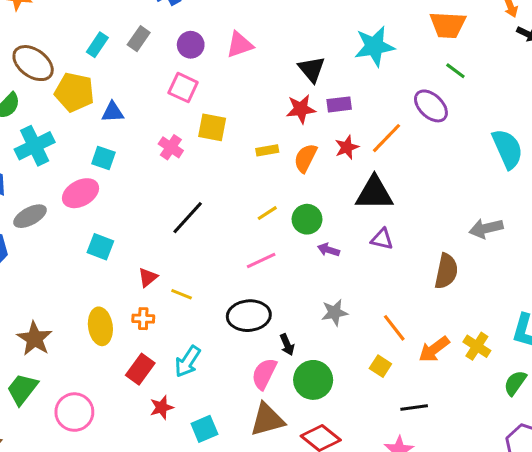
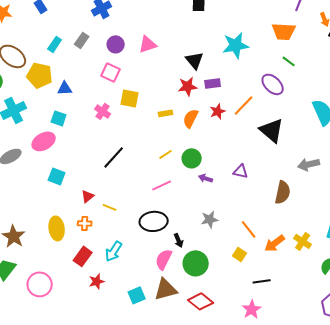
black triangle: (374, 193) -> (272, 130), moved, turned 40
cyan square: (204, 429) -> (137, 295), moved

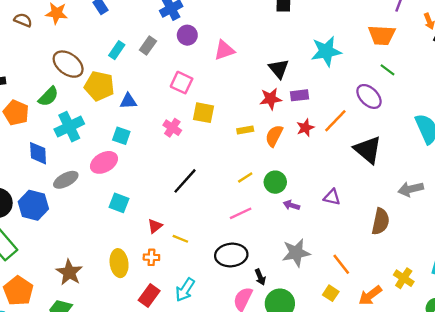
purple circle: (116, 44) -> (187, 35), moved
gray star: (210, 219) -> (296, 253), size x1.4
orange arrow: (275, 243) -> (370, 296), moved

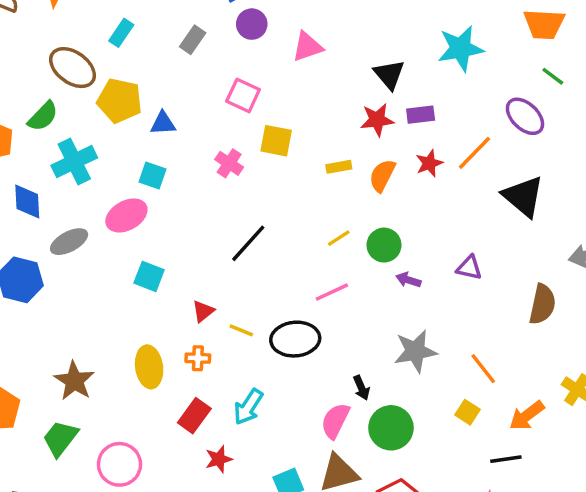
cyan rectangle: (117, 50) -> (121, 33), moved
black ellipse: (231, 255) -> (295, 339), moved

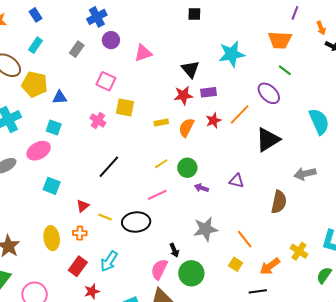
black triangle: (523, 196) -> (268, 140), turned 48

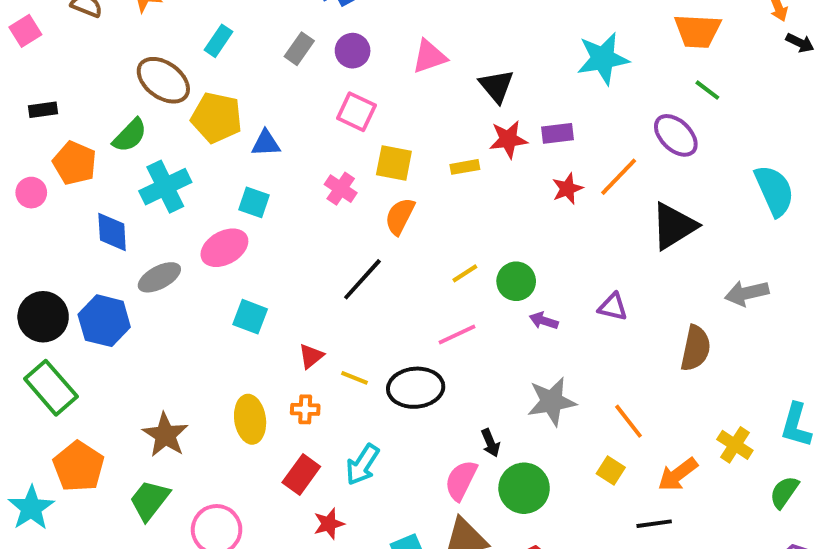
purple circle: (111, 40) -> (353, 51), moved
black triangle: (190, 69) -> (496, 86), moved
yellow rectangle: (161, 122) -> (465, 167), moved
orange semicircle: (186, 128) -> (400, 216), moved

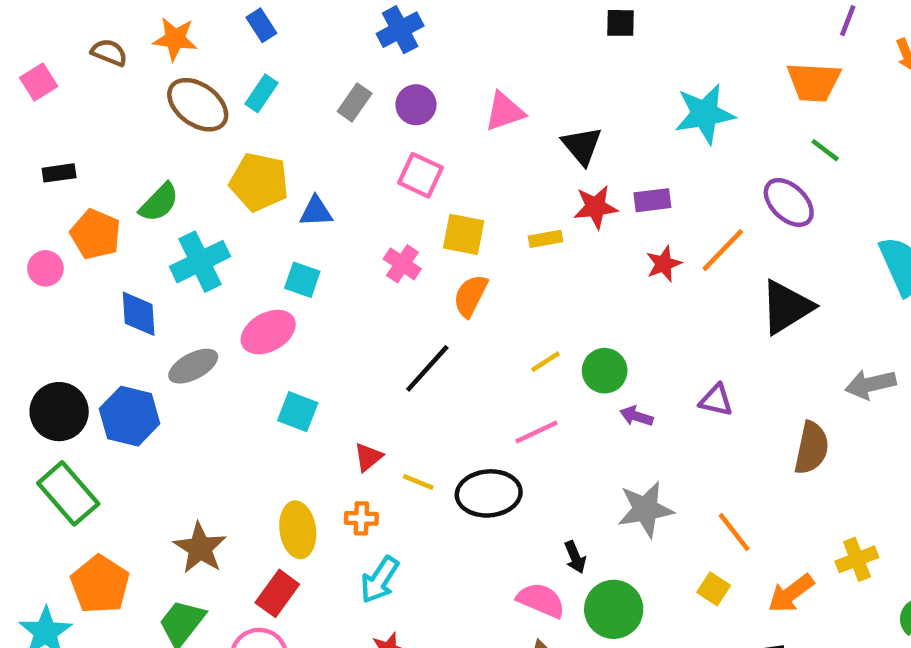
brown ellipse: (163, 80) -> (198, 105), moved
yellow cross: (735, 445) -> (857, 559), turned 36
cyan arrow: (362, 465) -> (380, 580), moved
red rectangle: (301, 474) -> (277, 593), moved
pink semicircle: (461, 480) -> (541, 600), turned 87

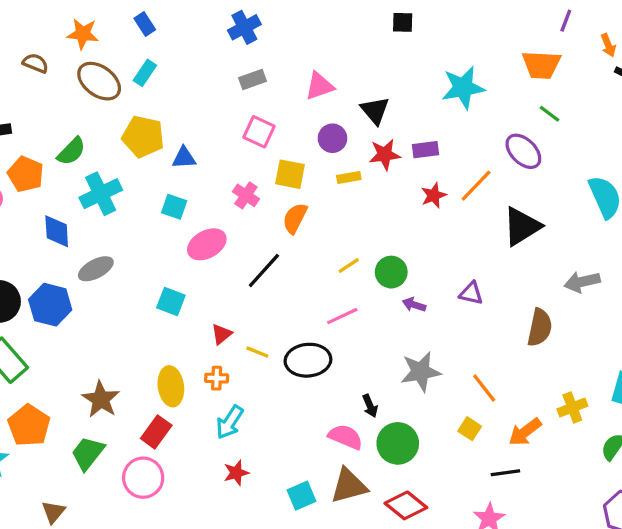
brown semicircle: (109, 52) -> (35, 63), moved
gray rectangle: (355, 102) -> (252, 79), moved, turned 35
purple circle: (416, 105) -> (332, 138), moved
pink ellipse: (268, 332) -> (207, 244), moved

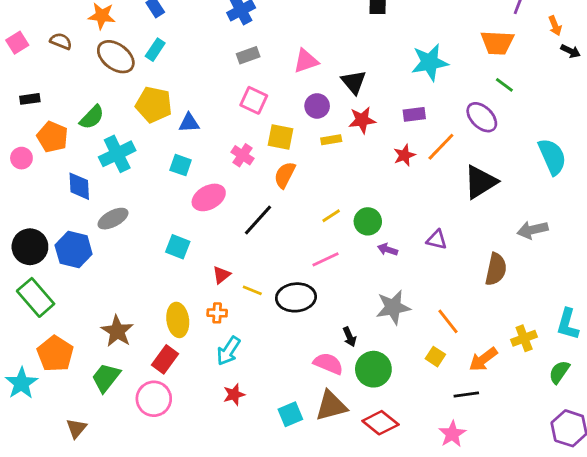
purple rectangle: (425, 150) -> (414, 114), moved

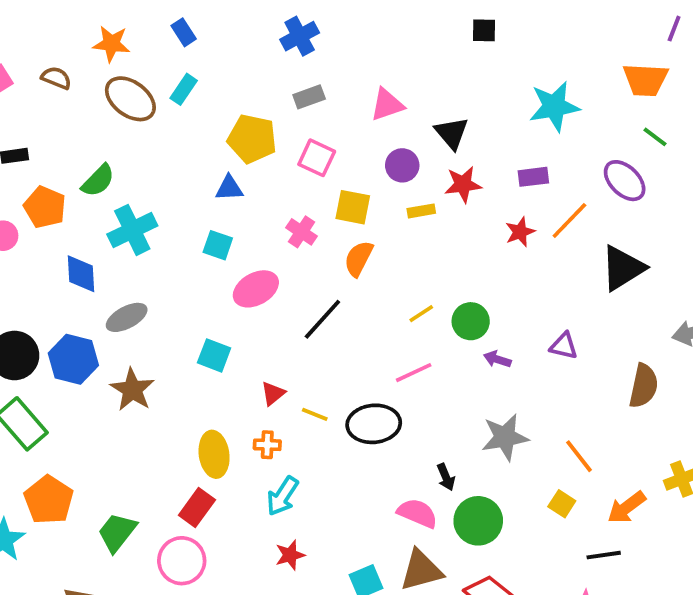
yellow pentagon: (154, 105) -> (252, 139), moved
brown star: (117, 331) -> (132, 390), moved

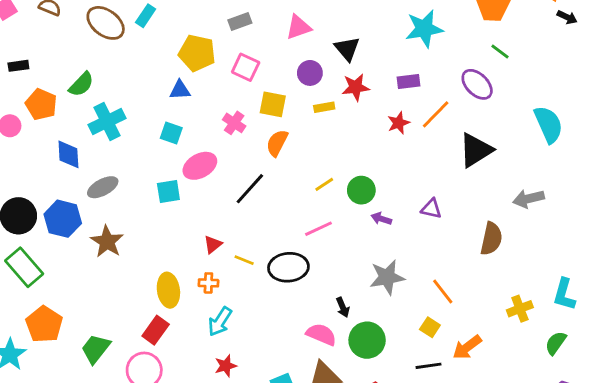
cyan square: (214, 355) -> (168, 192), moved, turned -30
orange arrow: (626, 507) -> (467, 347), moved
black line: (604, 555) -> (428, 366), moved

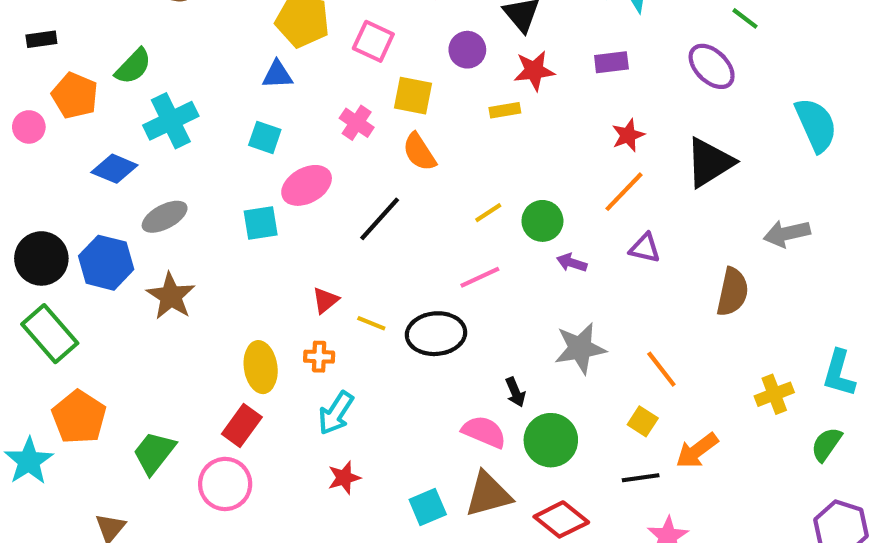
yellow rectangle: (324, 107) -> (505, 110), moved
orange line: (436, 114) -> (624, 192), moved
red star: (398, 123) -> (628, 135), moved
orange semicircle: (277, 143) -> (419, 152), turned -60
blue diamond: (68, 154) -> (114, 169), turned -64

